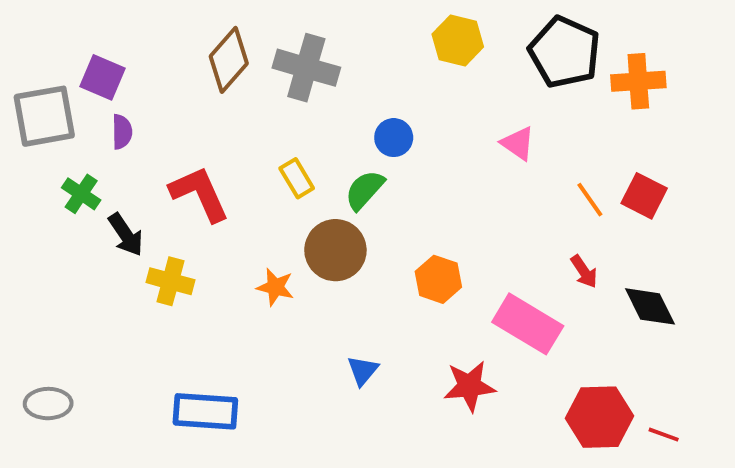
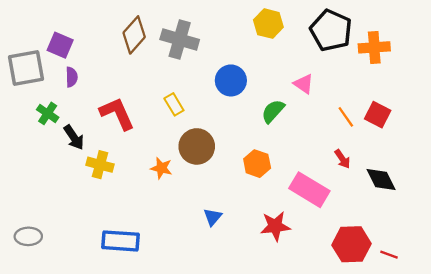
blue circle: (394, 138) -> (231, 80), size x1.4
green semicircle: (365, 190) -> (273, 111), moved

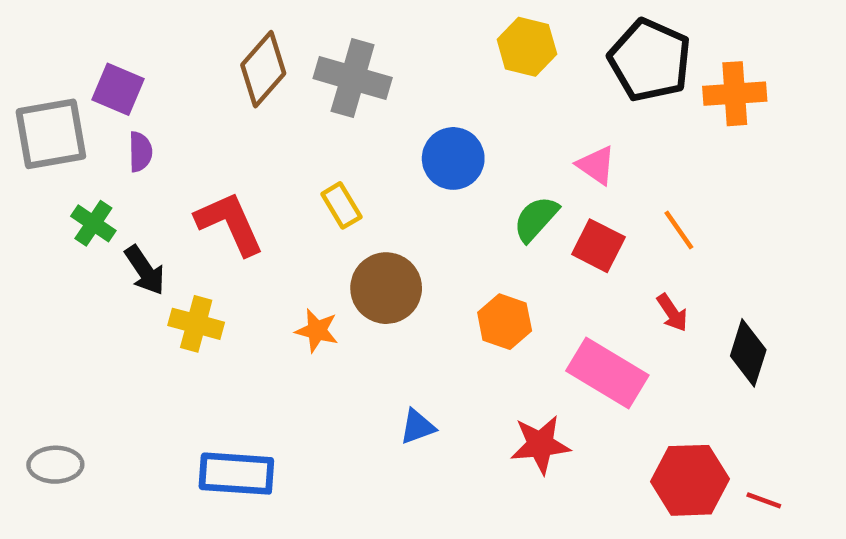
red square: (378, 115) -> (598, 246), moved
black diamond: (381, 179) -> (748, 353), turned 44
blue triangle: (213, 217) -> (417, 427), turned 30

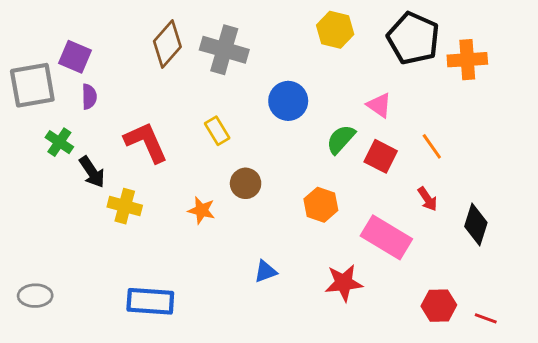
brown circle: (386, 288) -> (246, 183), size x0.7
red hexagon: (690, 480) -> (439, 306), size x0.7

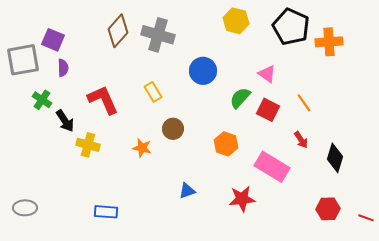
blue rectangle: (150, 301) -> (106, 212), size x0.7
red hexagon: (439, 306) -> (328, 209), moved
red line: (486, 318) -> (366, 218), moved

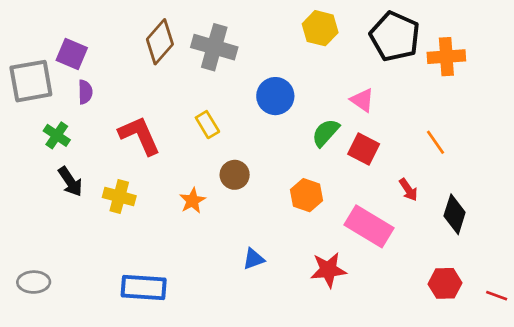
orange line: (304, 103) -> (436, 142), moved
black arrow: (65, 121) -> (70, 182), moved
orange star: (142, 148) -> (193, 201), turned 30
blue rectangle: (106, 212) -> (144, 287), size x1.4

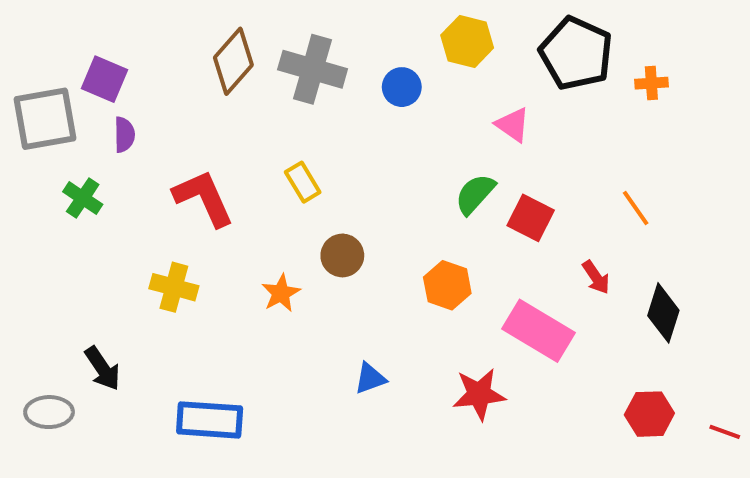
orange cross: (446, 57) -> (651, 83), size x0.6
blue circle: (275, 96) -> (402, 87), moved, size x0.7
pink triangle: (362, 100) -> (513, 125), moved
black arrow: (70, 182) -> (103, 368), moved

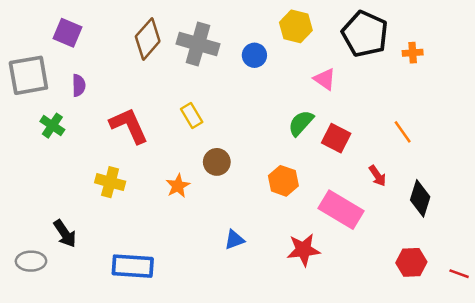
purple square: (104, 79) -> (67, 33), moved

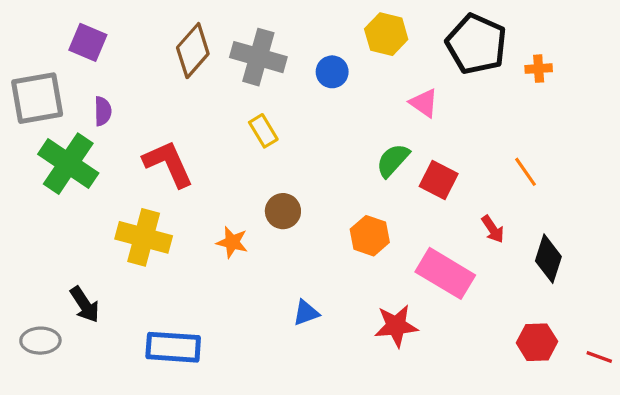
yellow rectangle: (192, 115) -> (263, 131), moved
green cross: (52, 126) -> (68, 164), size x1.8
yellow cross: (110, 182) -> (144, 237), size x1.4
orange star: (178, 186) -> (232, 242), turned -30

